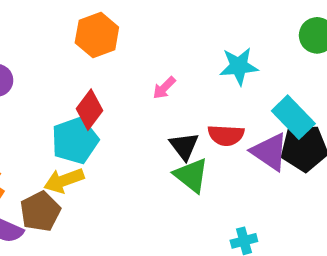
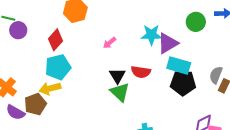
red diamond: (90, 110) -> (56, 40), moved
cyan rectangle: (293, 117) -> (179, 65), turned -35
purple triangle: (270, 152) -> (168, 43), moved, turned 50

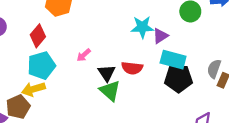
pink arrow: (109, 43) -> (84, 55), moved
purple triangle: (168, 43) -> (160, 36), size x0.7

